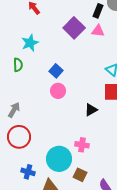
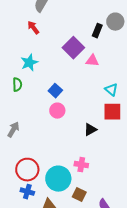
pink triangle: (98, 31) -> (92, 61), moved
red circle: (19, 137) -> (27, 170), moved

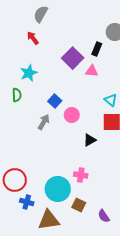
black rectangle: (97, 31) -> (97, 49), moved
pink circle: (57, 111) -> (72, 115), moved
gray arrow: (13, 130) -> (44, 122), moved
red circle: (27, 170) -> (15, 180), moved

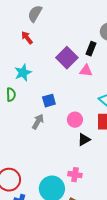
blue square: (55, 101) -> (49, 101), turned 32
pink circle: (72, 115) -> (75, 120), moved

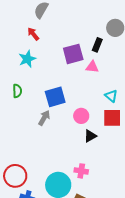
purple square: (67, 58) -> (73, 54), turned 30
cyan star: (23, 73) -> (27, 59), moved
blue square: (49, 101) -> (55, 97), size x1.5

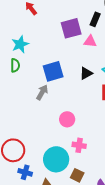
cyan star: (27, 59) -> (20, 44), moved
pink circle: (81, 116) -> (67, 119), moved
black triangle: (90, 136) -> (86, 73), moved

